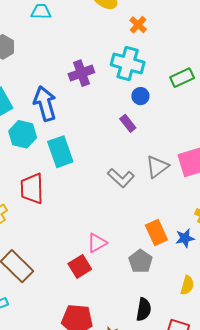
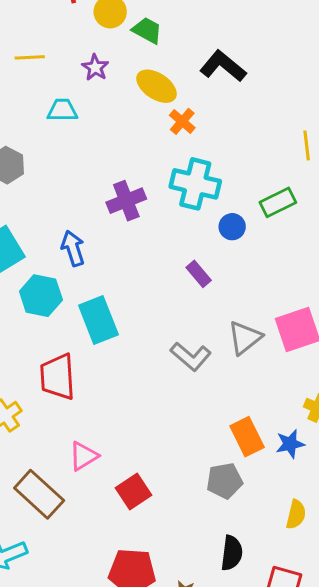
orange cross: (138, 25) -> (182, 121), moved
blue circle: (140, 96) -> (232, 227), moved
blue arrow: (45, 104) -> (73, 248), size x0.7
pink triangle: (97, 243) -> (84, 456), moved
gray pentagon: (141, 261) -> (225, 481), turned 30

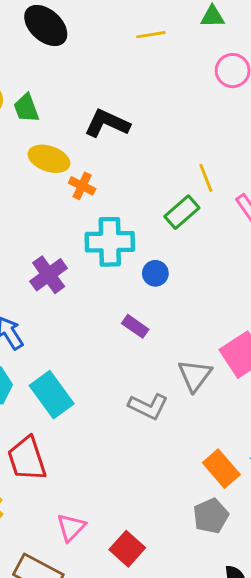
green trapezoid: (147, 30) -> (26, 108), turned -124
green rectangle: (278, 202) -> (182, 212), moved

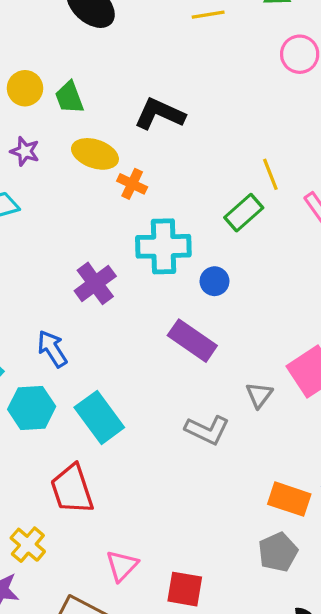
purple rectangle: (135, 326) -> (192, 341), size x1.6
gray triangle: (195, 375) -> (259, 395), size x0.7
orange rectangle: (221, 469) -> (289, 499), turned -30
red square: (127, 549) -> (185, 589), turned -32

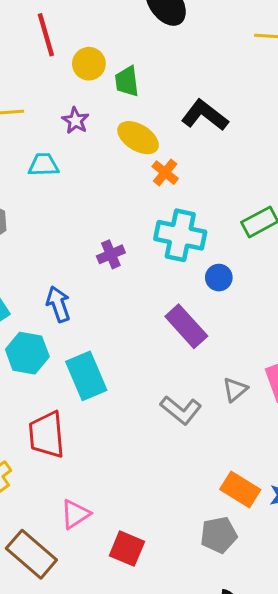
purple cross: (95, 283) -> (111, 254), size x0.7

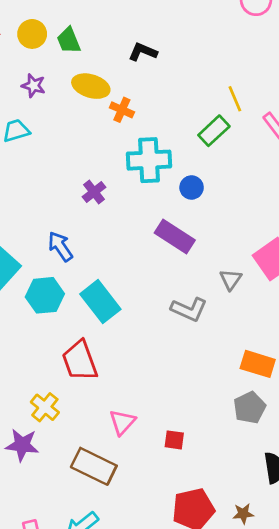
black L-shape: (205, 115) -> (143, 52), size x0.7
red square: (127, 549) -> (174, 440), size x0.7

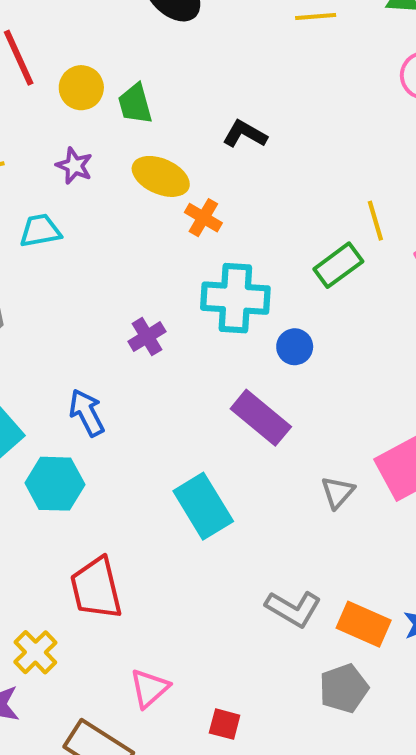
cyan rectangle: (100, 302) -> (203, 506), moved
gray L-shape: (189, 309) -> (293, 609), moved

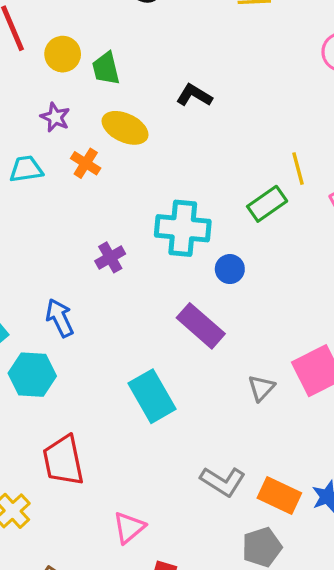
orange cross: (203, 218) -> (86, 163), moved
pink triangle: (149, 688) -> (129, 528), moved

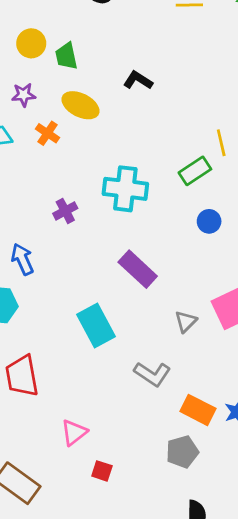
purple star: (55, 117) -> (24, 95), turned -30
blue circle: (230, 269) -> (209, 221), moved
gray L-shape: (223, 481) -> (152, 374), moved

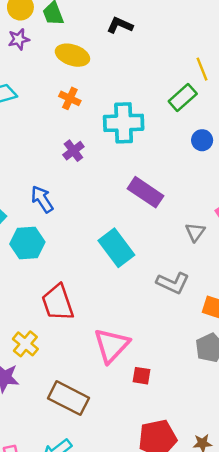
purple star: (24, 95) -> (19, 39), moved
orange cross: (47, 133) -> (70, 98), moved
pink triangle: (74, 432) -> (112, 345), size x1.5

